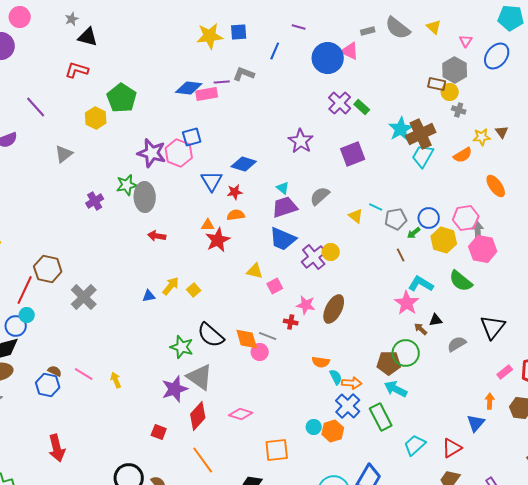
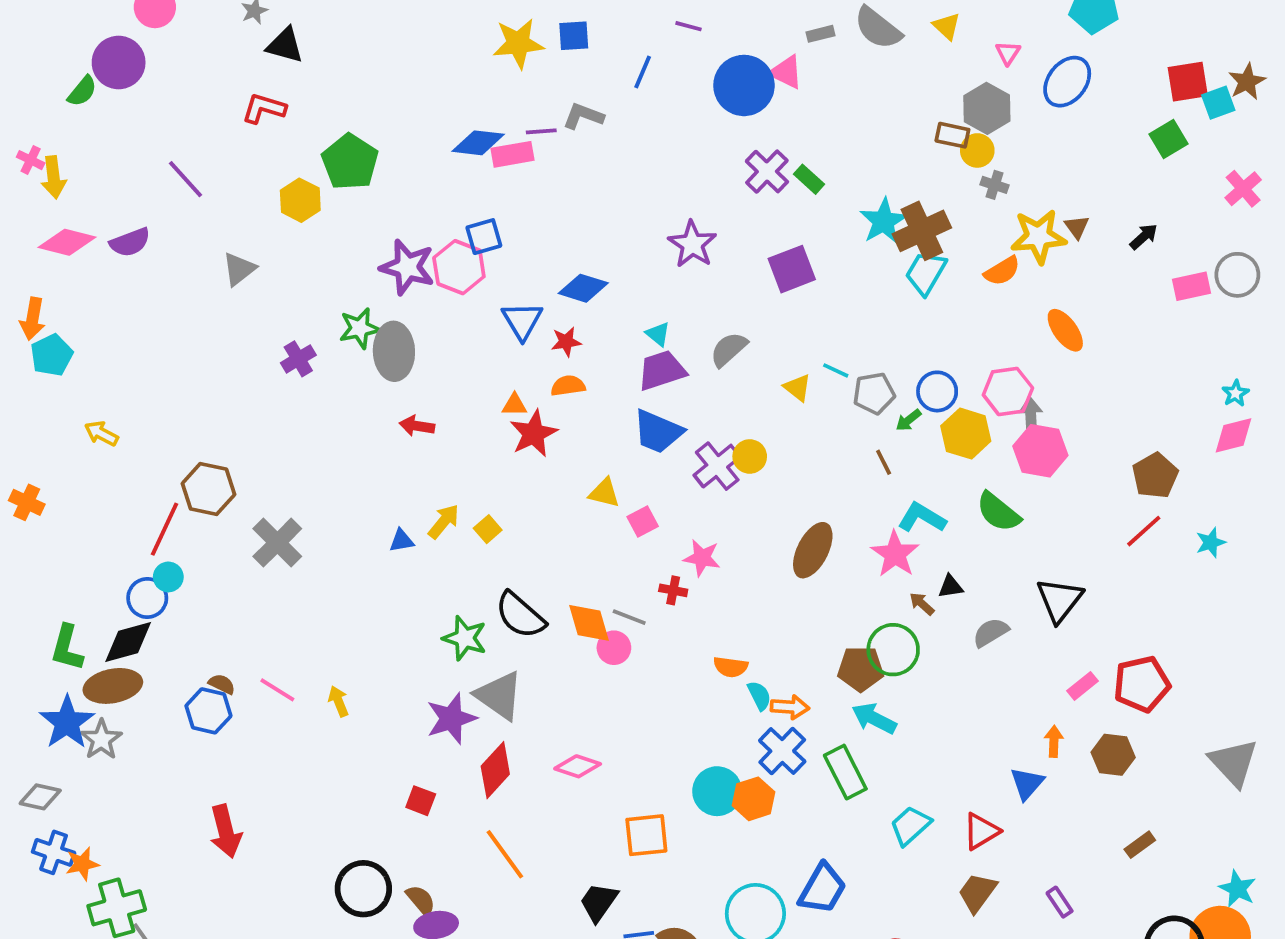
yellow star: (482, 137) -> (1038, 237), size x1.6
brown ellipse: (334, 309) -> (813, 550), moved
cyan circle: (314, 427) -> (717, 791), size x1.6

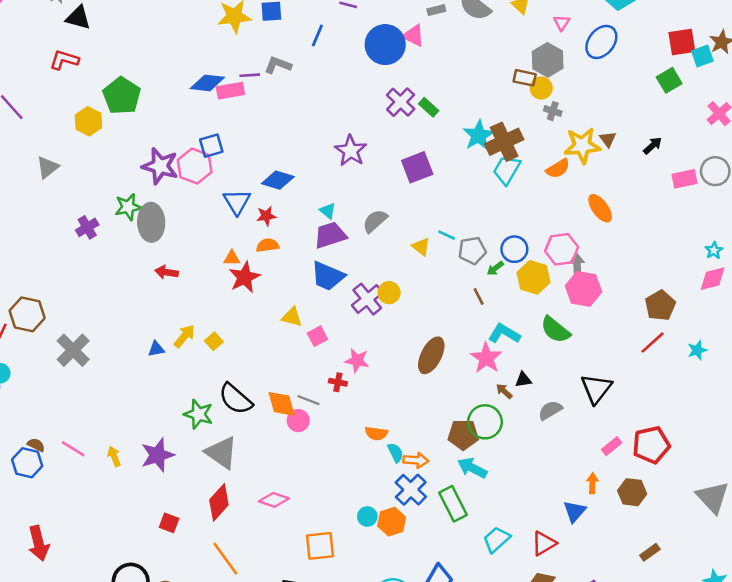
purple star: (451, 718) -> (158, 455), moved
cyan circle: (717, 791) -> (367, 516), size x0.6

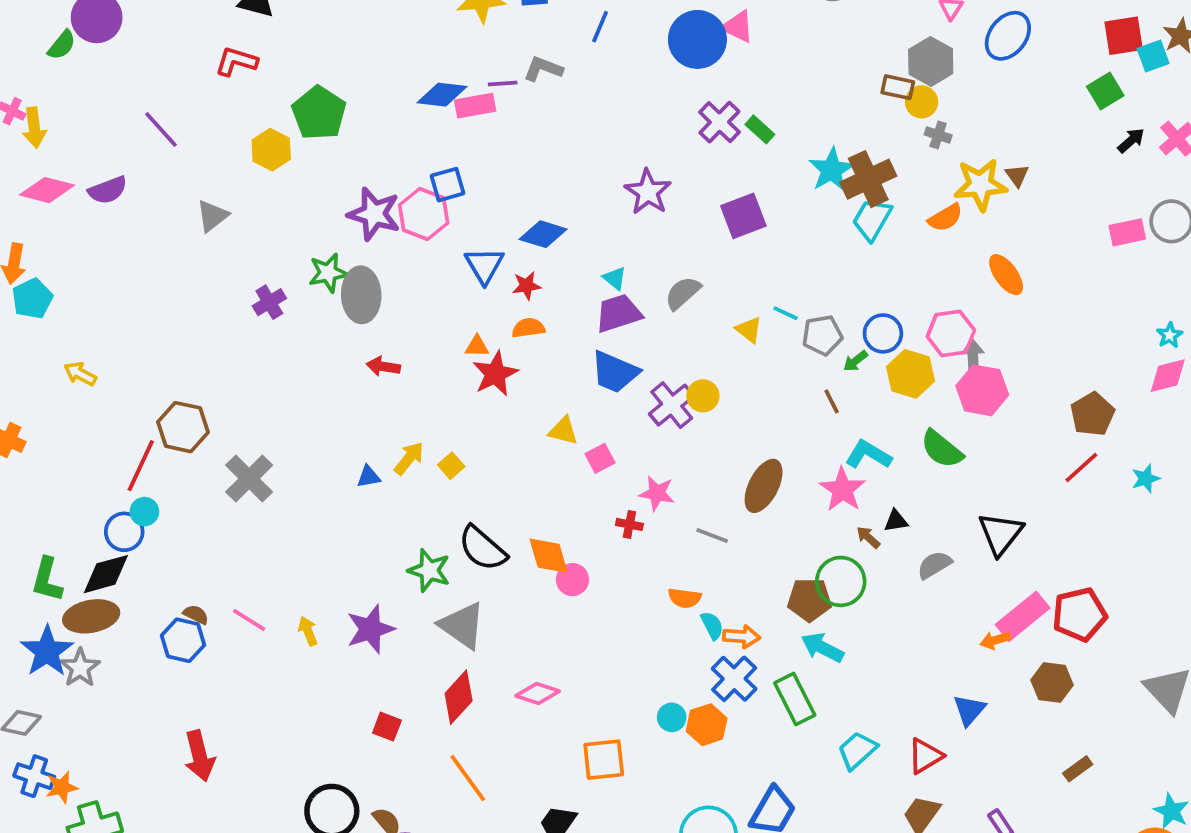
black arrow: (653, 146) -> (1131, 140), moved
gray line: (308, 400) -> (712, 535), moved
pink rectangle: (612, 446) -> (1023, 616), size x1.8
orange arrow: (592, 483) -> (995, 640), moved, turned -108

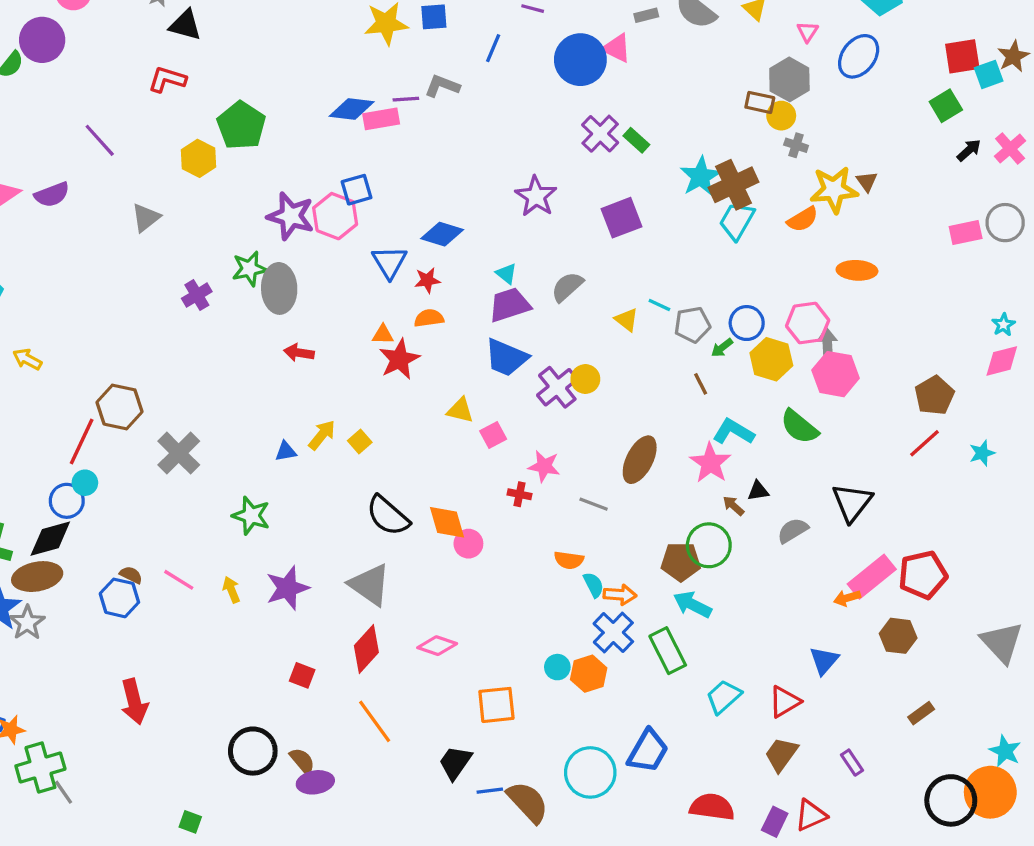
orange ellipse: (1006, 275) -> (857, 270), turned -51
green star: (429, 570) -> (251, 516), moved

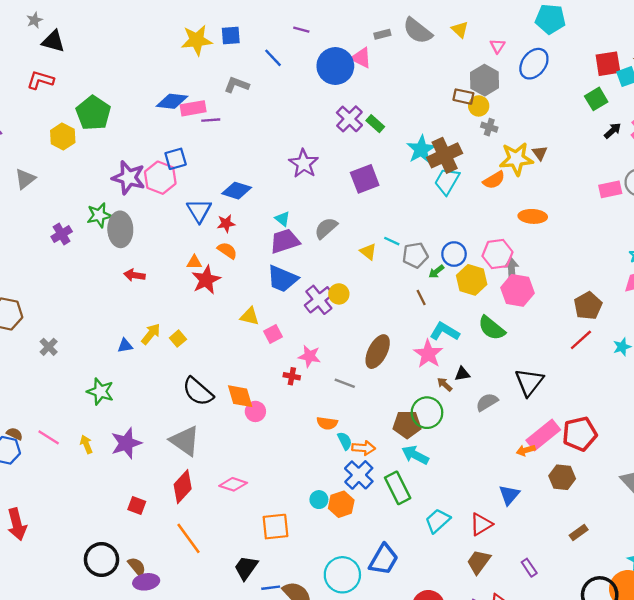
blue line: (493, 48) -> (273, 58), turned -66
purple line: (406, 99) -> (211, 120), moved
orange semicircle: (429, 318) -> (227, 250), turned 42
gray cross: (179, 453) -> (49, 347), size x0.6

